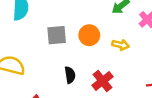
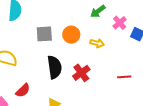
black semicircle: (70, 75) -> (54, 67), size x1.6

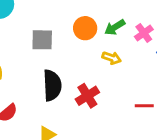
green arrow: (98, 11) -> (115, 27), moved
orange circle: (71, 35) -> (85, 28), moved

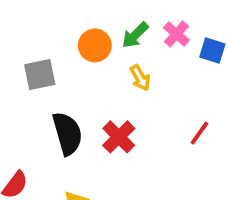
yellow arrow: (112, 58) -> (140, 78), turned 54
red line: (144, 106) -> (199, 133), turned -42

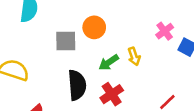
green arrow: (135, 35) -> (109, 62), moved
orange circle: (95, 45) -> (94, 27), moved

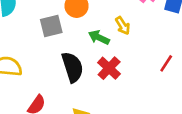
green arrow: (109, 62) -> (99, 37), turned 72

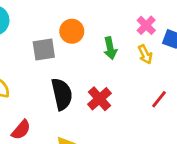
yellow arrow: (123, 26) -> (145, 54), moved
green arrow: (99, 37) -> (110, 48), moved, turned -132

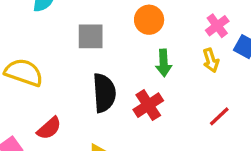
orange circle: (72, 31) -> (149, 20), moved
green arrow: (110, 48) -> (164, 63), moved

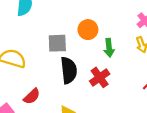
orange circle: (149, 20) -> (88, 30), moved
gray square: (91, 36) -> (57, 43), moved

